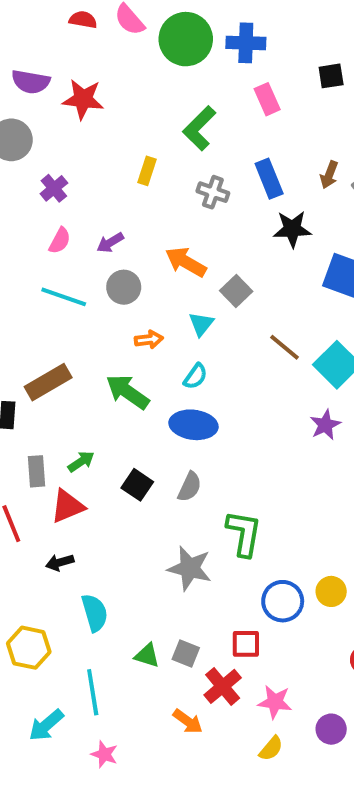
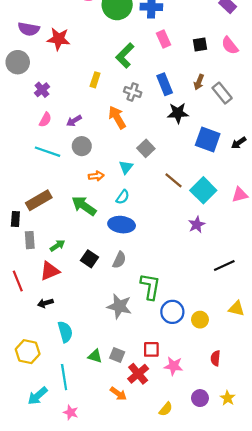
black square: (331, 76) -> (200, 44), moved
orange arrow: (186, 262) -> (117, 117), moved, turned 30
gray rectangle: (36, 471) -> (30, 240), moved
blue circle: (283, 601) -> (172, 312), moved
pink star: (275, 702) -> (173, 366), moved

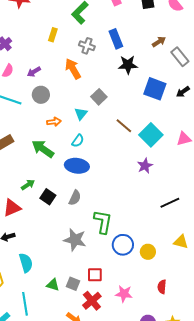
brown arrow: (199, 82) -> (159, 42), moved, turned -144
gray rectangle: (222, 93) -> (180, 57), moved
green arrow: (57, 246) -> (28, 185), moved
red square: (151, 349) -> (95, 275), moved

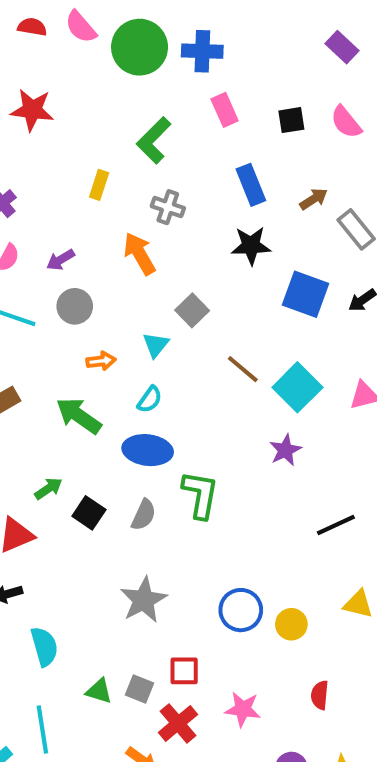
blue rectangle: (116, 39) -> (251, 185), moved
green L-shape: (103, 222) -> (200, 495), moved
gray star: (75, 240) -> (144, 600), turned 30

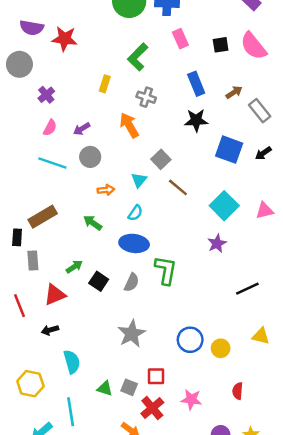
pink semicircle: (346, 122) -> (253, 46), size x1.4
brown line: (243, 369) -> (178, 187), moved
green arrow: (79, 416) -> (93, 223), size x0.7

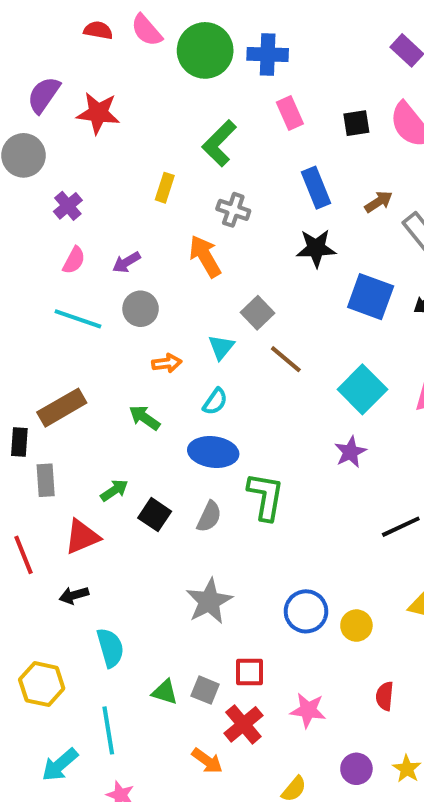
purple semicircle: (32, 28) -> (44, 95), turned 115

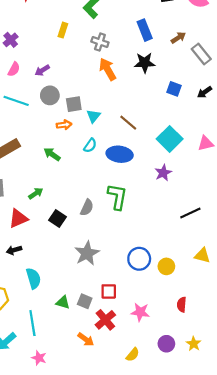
orange arrow: (205, 256) -> (108, 69), moved
blue square: (371, 297) -> (174, 89), size x0.6
gray square: (258, 313) -> (74, 104), moved, turned 35
blue ellipse: (213, 452) -> (120, 154), moved
black square: (155, 515) -> (57, 218), moved

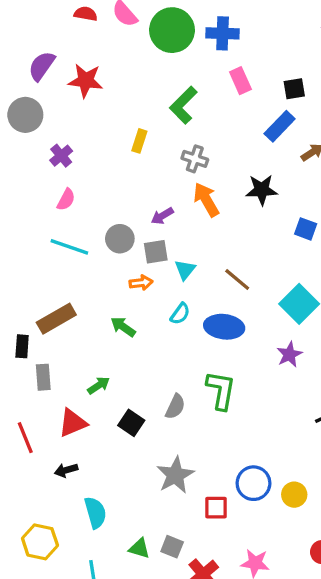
blue rectangle: (145, 30) -> (280, 126), moved, turned 66
purple arrow: (42, 70) -> (162, 216), moved
red square: (109, 291) -> (216, 508), moved

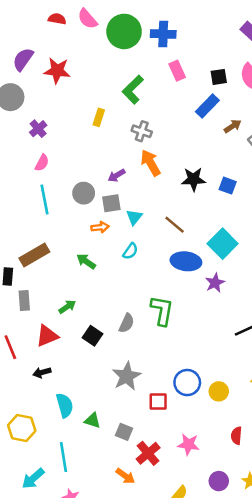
black star: (262, 190) -> (194, 179), moved
cyan line: (69, 247) -> (44, 199), turned 60
blue ellipse: (224, 327) -> (186, 261), moved
green triangle: (139, 548) -> (92, 420), moved

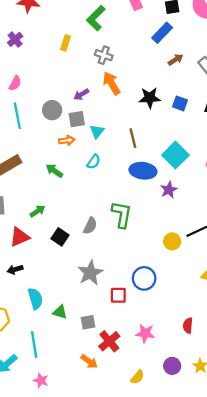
brown arrow: (233, 126) -> (175, 60), moved
purple cross: (38, 129) -> (15, 39), moved
brown line: (175, 225) -> (133, 138), turned 36
yellow circle: (219, 391) -> (172, 241), moved
gray square: (124, 432) -> (88, 322), turned -32

